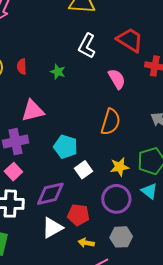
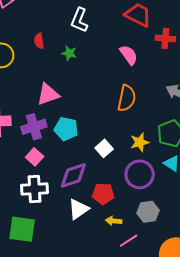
white L-shape: (87, 46) -> (79, 20), moved
red semicircle: (22, 67) -> (39, 41), moved
cyan pentagon: (66, 147) -> (66, 129), moved

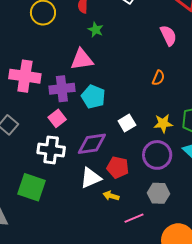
green star: (69, 53) -> (96, 30), moved
orange semicircle: (127, 98) -> (158, 78), size x0.6
yellow arrow: (114, 221) -> (111, 196), moved

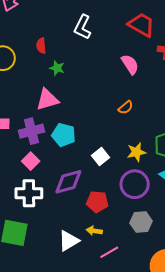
orange semicircle: (158, 78) -> (126, 107), turned 35
white triangle: (91, 178) -> (69, 241), moved
pink line: (134, 218) -> (109, 252), moved

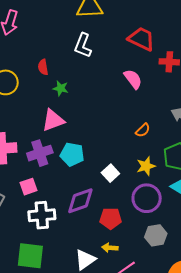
orange semicircle: (126, 107) -> (143, 130), moved
pink square: (31, 161) -> (28, 187), moved, turned 30

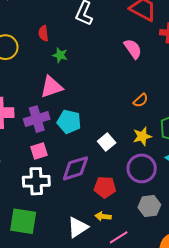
pink square: (28, 187) -> (39, 151), moved

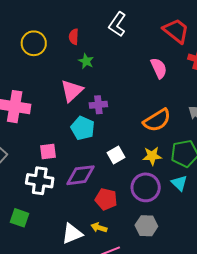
pink triangle: (51, 87) -> (72, 91), turned -35
orange semicircle: (141, 100) -> (157, 120), size x1.8
purple cross: (37, 119) -> (98, 105), moved, size x0.7
green square: (23, 221) -> (20, 218), size x0.7

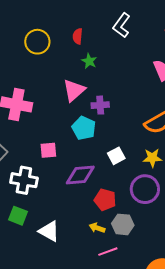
white cross: (40, 181) -> (24, 180), moved
gray hexagon: (146, 226) -> (123, 224), moved
white triangle: (72, 234) -> (49, 231), moved, turned 50

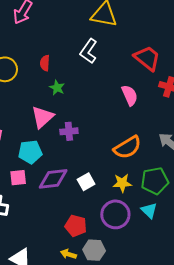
cyan pentagon: (84, 128) -> (30, 152), moved, turned -30
purple diamond: (80, 175) -> (53, 179), moved

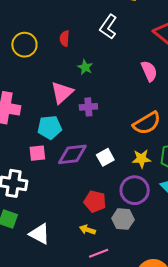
green star: (57, 88) -> (85, 67), moved
gray hexagon: (94, 250) -> (123, 219), moved

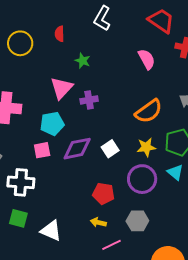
gray hexagon: (123, 219) -> (137, 221), moved

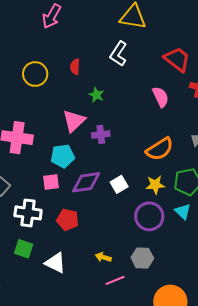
red pentagon: (103, 194) -> (68, 220), moved

